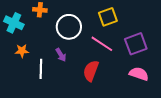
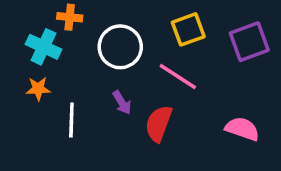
cyan cross: (14, 23) -> (43, 47), moved
purple square: (136, 44) -> (249, 42), moved
purple arrow: (61, 55) -> (122, 103), moved

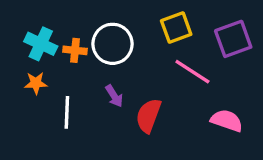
orange cross: (70, 17) -> (75, 50), moved
pink line: (178, 76) -> (192, 72), moved

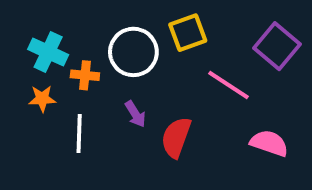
yellow square: (176, 28) -> (188, 33), moved
purple square: (233, 39) -> (277, 46), turned -30
orange cross: (75, 50) -> (85, 75), moved

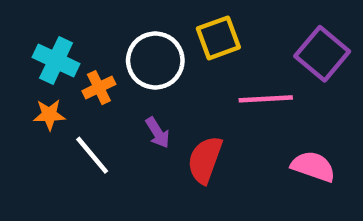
orange cross: (85, 75) -> (99, 88), turned -32
pink line: (228, 85) -> (266, 99), turned -36
white line: (79, 133) -> (92, 155), turned -42

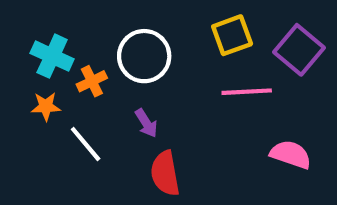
yellow square: (218, 38) -> (232, 35), moved
red semicircle: (205, 160) -> (165, 173), moved, turned -30

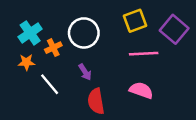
cyan cross: (52, 56) -> (30, 33), turned 30
pink semicircle: (291, 154) -> (141, 90), moved

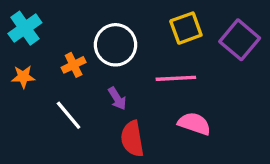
cyan cross: (30, 33) -> (25, 28), moved
pink line: (144, 54) -> (176, 78), moved
orange star: (26, 62) -> (23, 77), moved

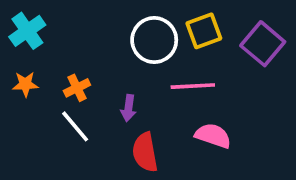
white circle: (115, 45) -> (154, 40), moved
orange cross: (74, 65) -> (77, 88), moved
purple arrow: (117, 98) -> (128, 108), turned 40

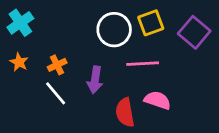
orange star: (25, 84) -> (19, 62), turned 30
purple arrow: (128, 108) -> (95, 80), size x1.4
red semicircle: (145, 152) -> (125, 112), moved

